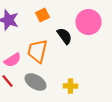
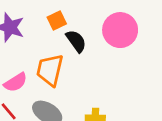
black semicircle: (64, 36) -> (76, 41), moved

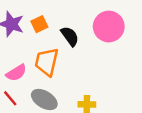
orange square: (57, 20) -> (39, 24), moved

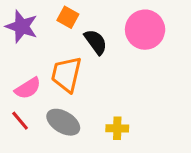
orange square: (39, 24) -> (68, 17), moved, turned -35

